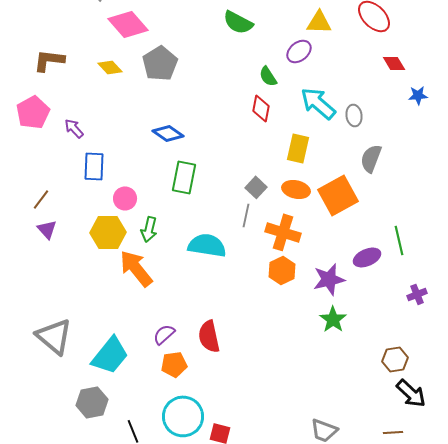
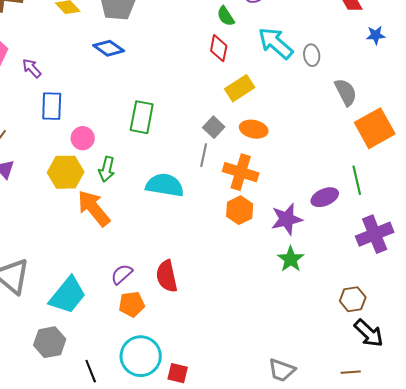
blue diamond: (168, 133) -> (109, 48), moved
yellow rectangle: (298, 148) -> (240, 88), moved, turned 44
gray semicircle: (371, 158) -> (346, 92), moved, turned 132
orange square: (338, 195) -> (375, 128), moved
purple cross: (417, 294) -> (375, 234), size x1.8

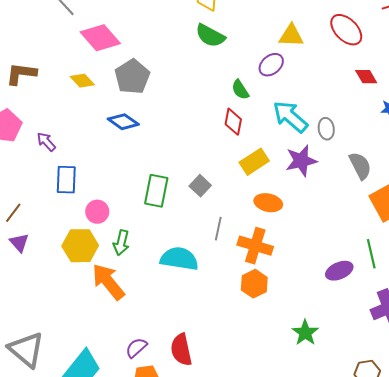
gray square: (214, 127) -> (200, 186), moved
purple star: (287, 219) -> (301, 161), moved

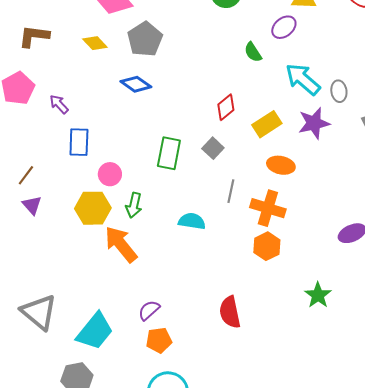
red diamond: (233, 122) -> (226, 107), moved, turned 40
cyan semicircle: (179, 259) -> (192, 221), size x0.7
red semicircle: (181, 350) -> (230, 312), moved

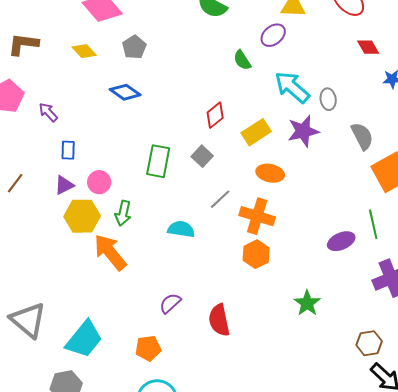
gray pentagon: (145, 39) -> (134, 47), size x0.7
blue rectangle: (79, 142) -> (68, 150), size x0.7
gray line: (231, 191) -> (220, 199), turned 35
purple triangle: (32, 205) -> (64, 185), moved, turned 45
purple semicircle: (149, 310) -> (170, 303), moved

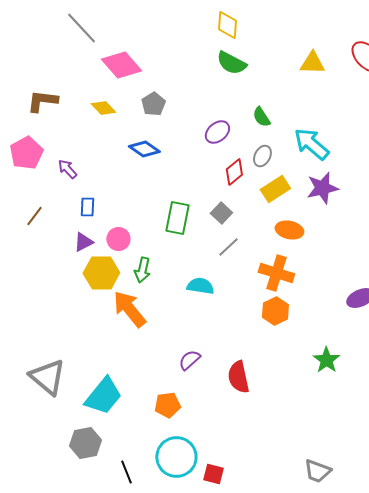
purple ellipse: (273, 35) -> (217, 132), moved
gray ellipse: (328, 99) -> (262, 156), moved, turned 35
brown line: (15, 183) -> (34, 216), moved
gray line: (220, 199) -> (228, 247), moved

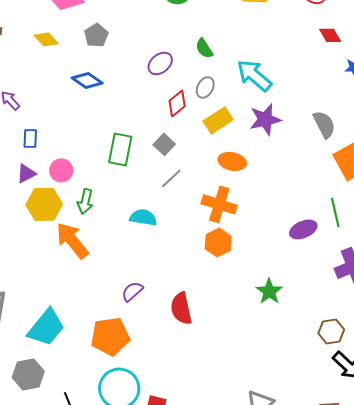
orange pentagon: (167, 405) -> (110, 336), size x1.5

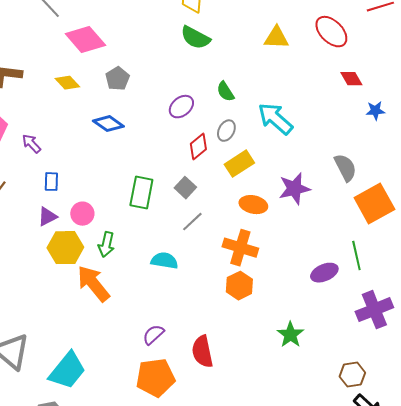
purple star: (265, 119) -> (294, 189), moved
orange pentagon: (110, 336) -> (155, 378), moved

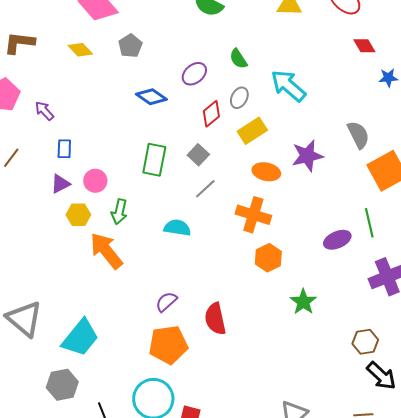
blue diamond: (108, 124) -> (151, 97), moved
yellow hexagon: (65, 248) -> (78, 215), size x0.7
orange hexagon: (239, 286) -> (268, 258), moved

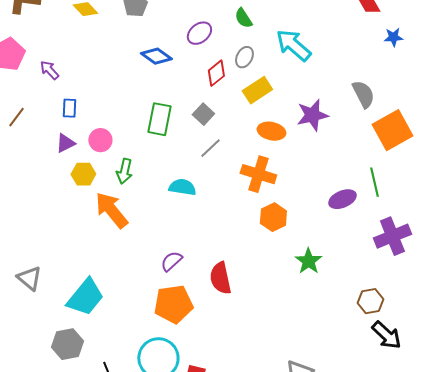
gray triangle: (24, 319) -> (29, 278), size x0.7

